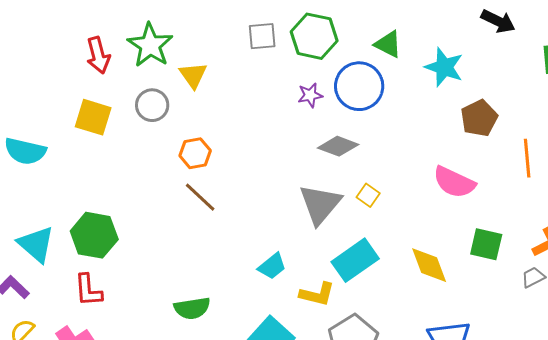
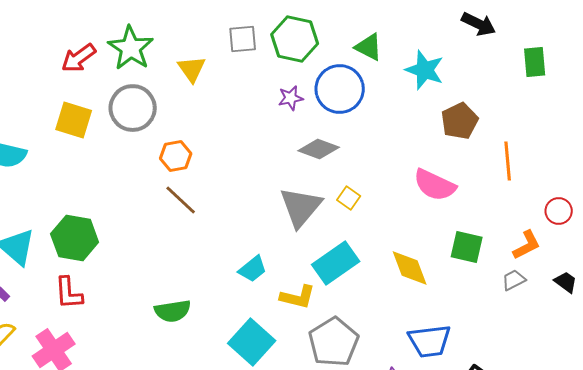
red arrow: (98, 55) -> (79, 58), turned 69
yellow triangle: (193, 75) -> (192, 69), moved
gray circle: (152, 105) -> (133, 108), size x1.4

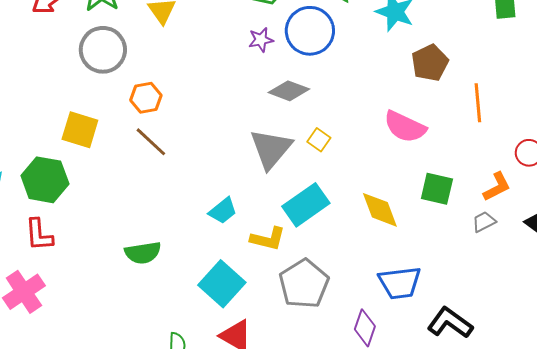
yellow square: (74, 120) -> (80, 130), moved

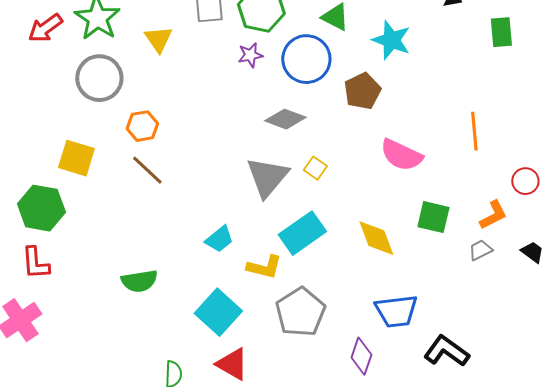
purple star: (261, 40) -> (250, 55), moved
brown pentagon: (430, 63) -> (362, 91), moved

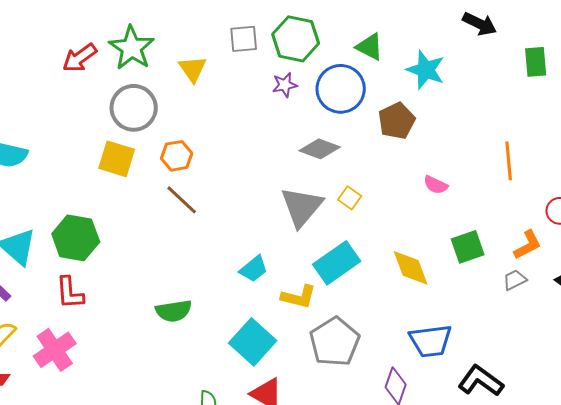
pink semicircle: (401, 155) -> (436, 185), size x0.6
yellow square: (76, 158) -> (117, 159), moved
green square: (433, 217) -> (468, 247), turned -32

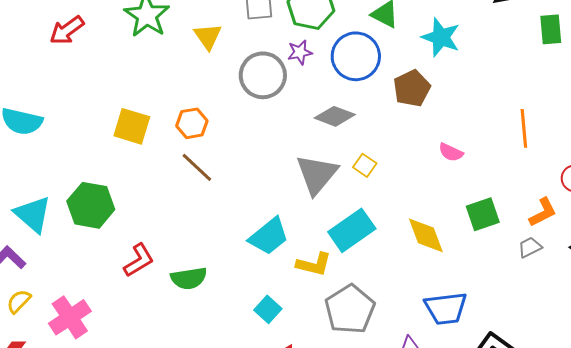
red arrow: (80, 58) -> (67, 30), moved
gray circle: (134, 108) -> (263, 75), moved
cyan trapezoid: (254, 269) -> (269, 236), size x1.4
red L-shape: (70, 293) -> (139, 260), moved, turned -117
cyan square: (253, 342) -> (268, 309), size x0.6

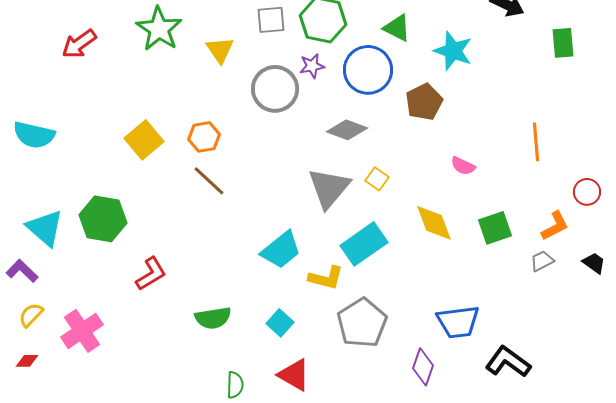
yellow square: (132, 126) -> (144, 140), turned 33
yellow diamond: (426, 235) -> (434, 223), moved
green semicircle: (189, 278) -> (213, 318), moved

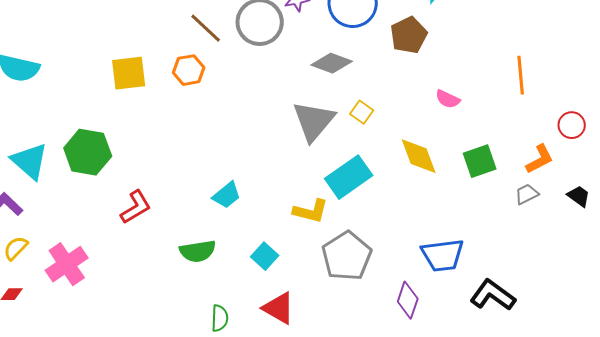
yellow square: (144, 140) -> (129, 73), turned 33
brown line: (209, 181) -> (206, 28), moved
cyan trapezoid: (281, 250) -> (227, 195), moved, size x0.7

